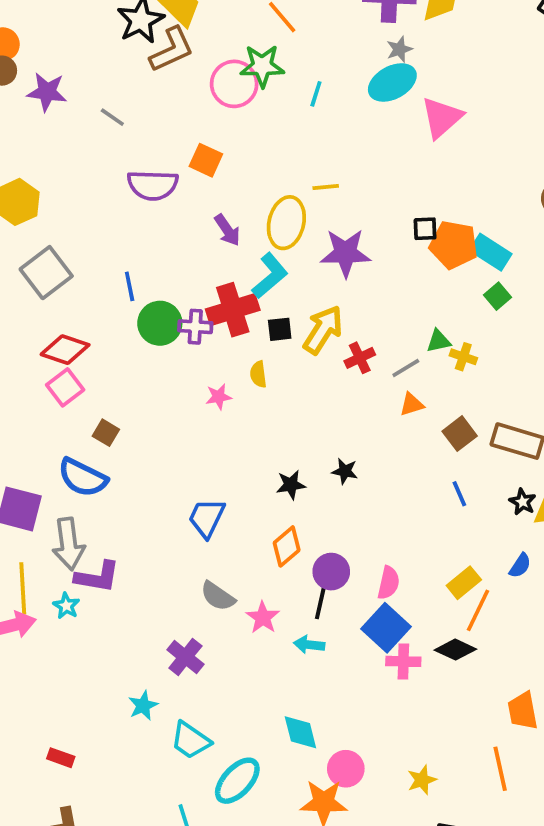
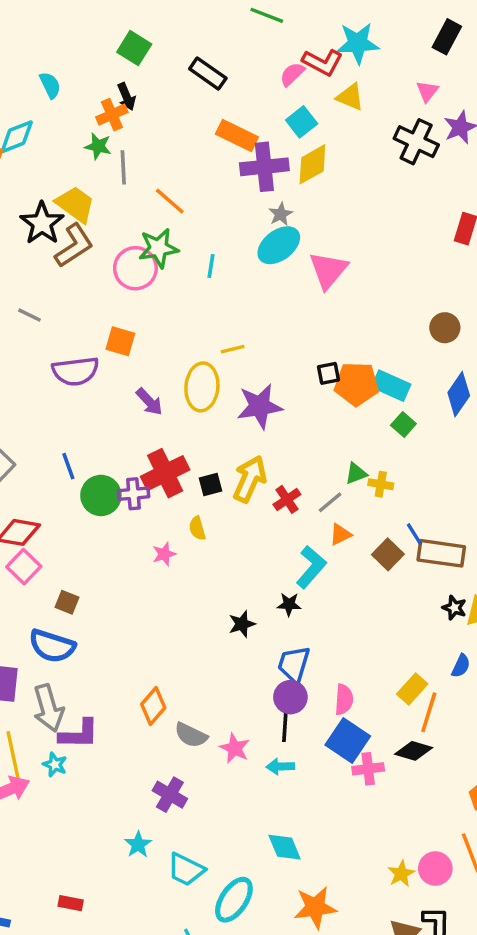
cyan L-shape: (270, 276) -> (311, 567), moved
blue line: (459, 494) -> (414, 534), moved
blue trapezoid: (207, 518) -> (294, 664), moved
orange diamond: (287, 546) -> (153, 706), moved
pink circle: (346, 769) -> (435, 868), moved

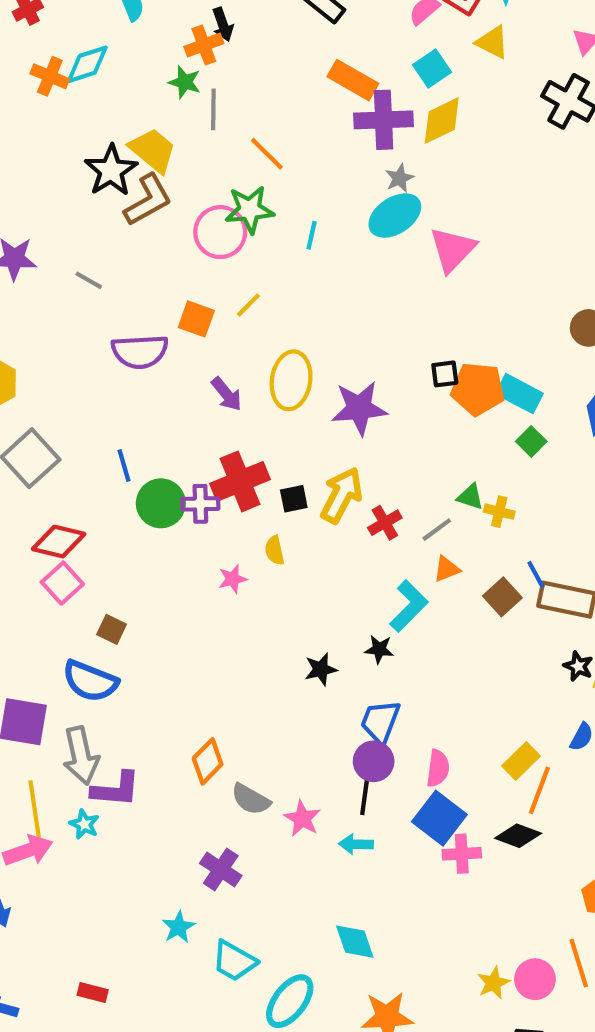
yellow line: (233, 349) -> (248, 305), moved, turned -35
green triangle: (356, 473) -> (470, 497), turned 35

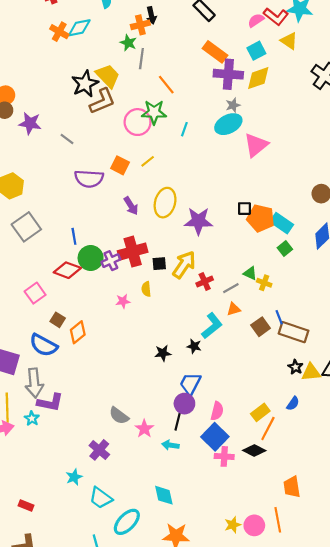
purple cross: (200, 504) -> (111, 261), turned -30
red diamond: (59, 542) -> (67, 270), moved
orange diamond: (208, 761) -> (78, 332), moved

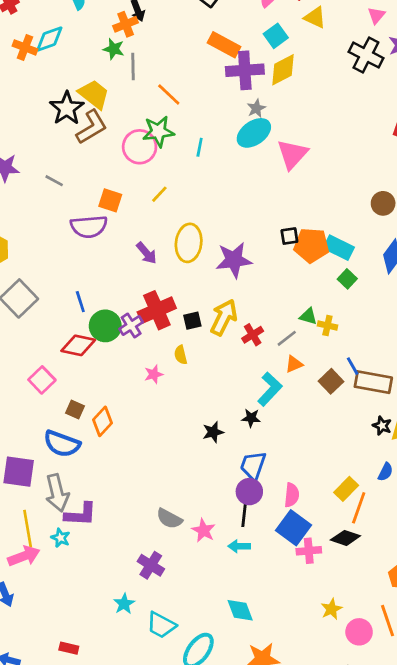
orange square: (120, 165) -> (110, 200), moved
yellow star: (233, 525) -> (331, 609), moved

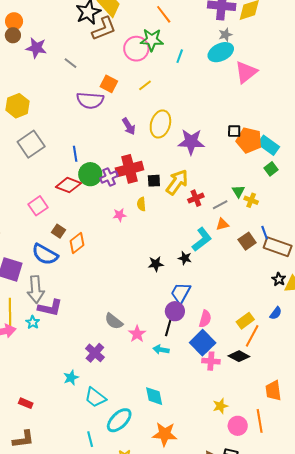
green triangle: (308, 316) -> (238, 191), turned 32

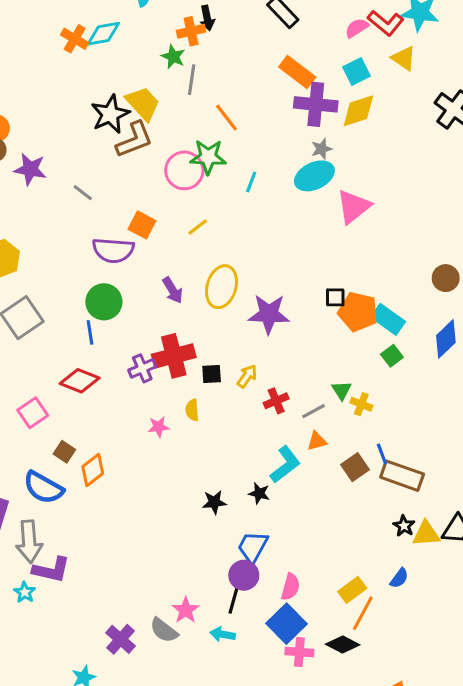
green circle: (90, 174) -> (104, 302), moved
yellow arrow: (177, 182) -> (247, 376), size x0.6
gray semicircle: (114, 321) -> (164, 630), moved

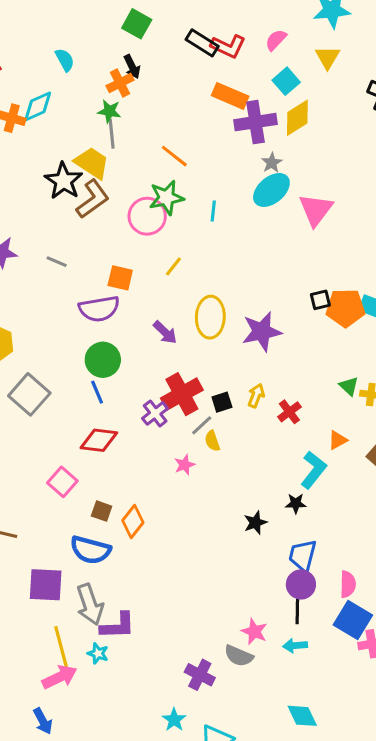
red L-shape: (386, 23) -> (228, 46), moved
yellow triangle: (404, 58) -> (328, 57), turned 40
gray line: (192, 80) -> (112, 134), moved
gray line: (314, 411) -> (202, 425), moved

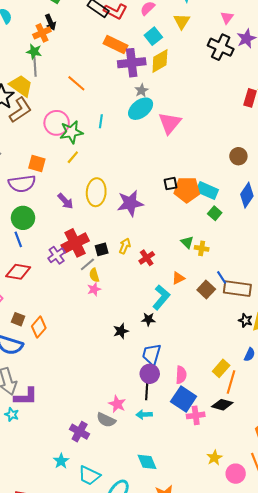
green star: (166, 198) -> (71, 132), moved
pink star: (185, 465) -> (94, 289), moved

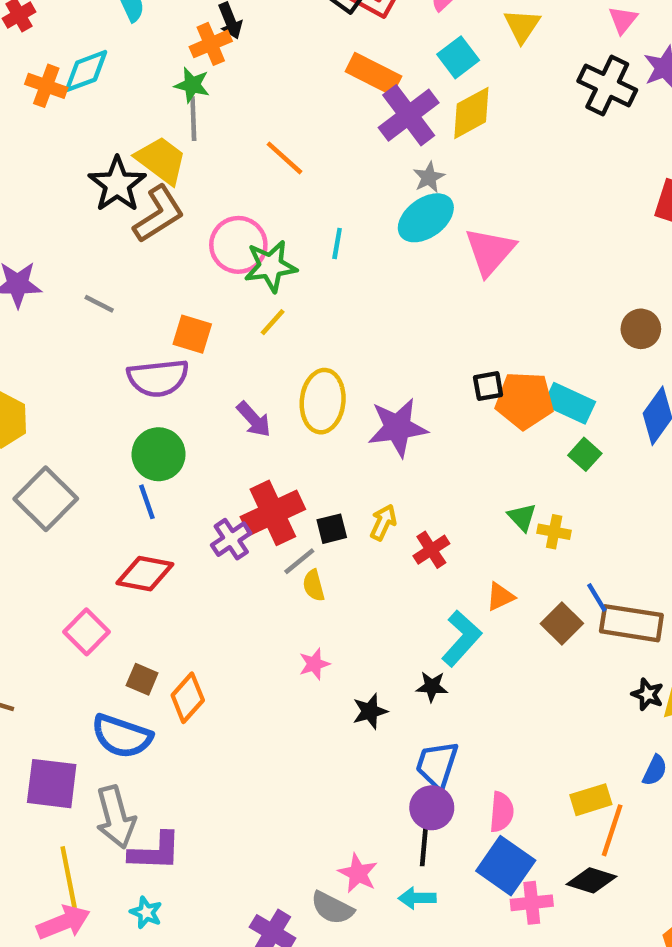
purple cross: (132, 63) -> (409, 115), turned -32
pink star: (94, 289) -> (314, 664), moved
yellow rectangle: (221, 368) -> (591, 800), turned 30
cyan star: (12, 415) -> (146, 912), moved

